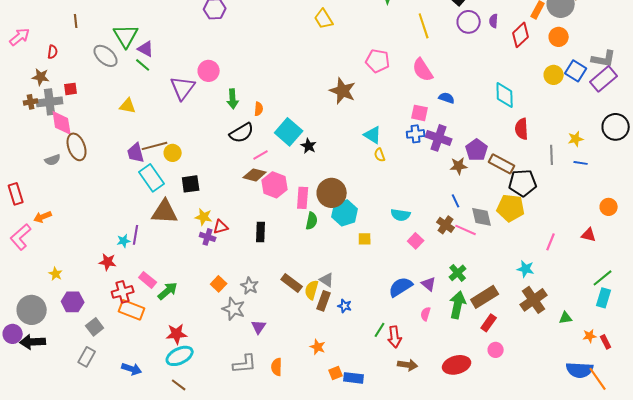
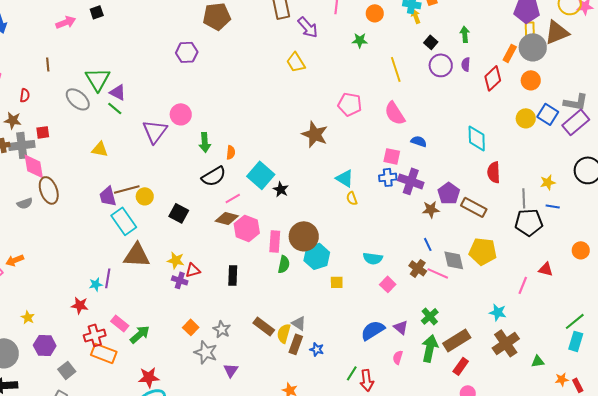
black pentagon: (523, 183) -> (529, 222), moved
black square: (191, 184) -> (179, 213), moved, turned 36
red triangle: (589, 235) -> (546, 269), moved

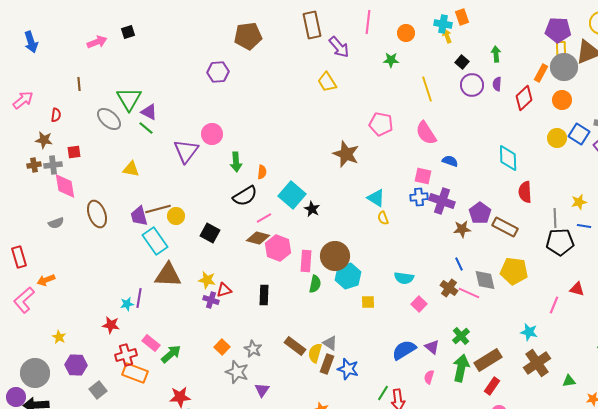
gray cross: (22, 145) -> (53, 165), size x0.7
brown ellipse: (49, 190) -> (97, 214), moved
blue star: (317, 349) -> (348, 369), size x1.5

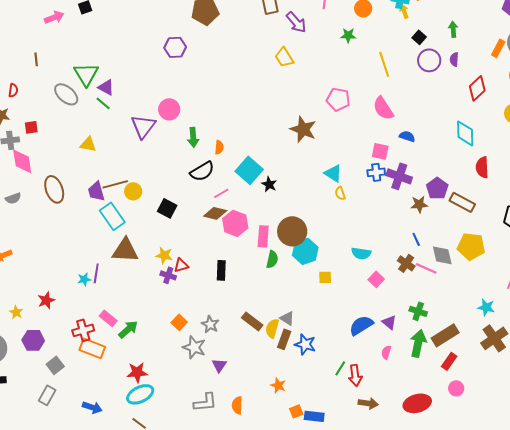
red diamond: (524, 98) -> (477, 88), moved
red star: (111, 325) -> (46, 300), moved, turned -30
green cross: (461, 336) -> (418, 311), turned -30

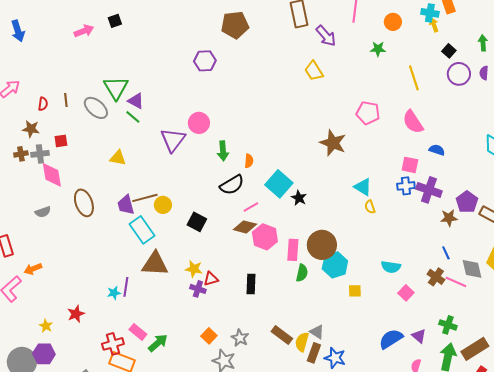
brown line: (36, 59) -> (66, 100), moved
purple hexagon: (33, 340) -> (44, 354), moved

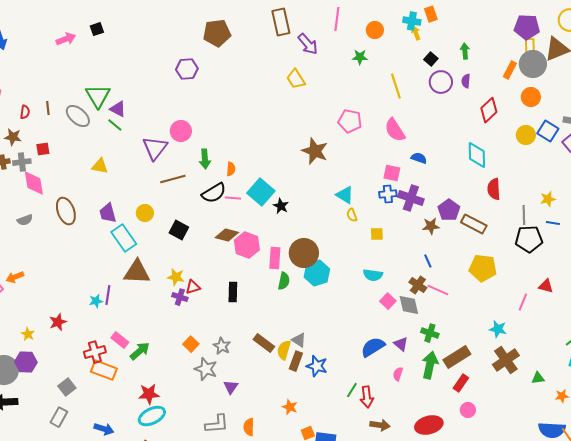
brown line: (145, 198) -> (173, 179), moved
pink line: (251, 207) -> (233, 198), moved, turned 35
gray diamond: (472, 269) -> (409, 305), moved
yellow square: (355, 291) -> (377, 234), moved

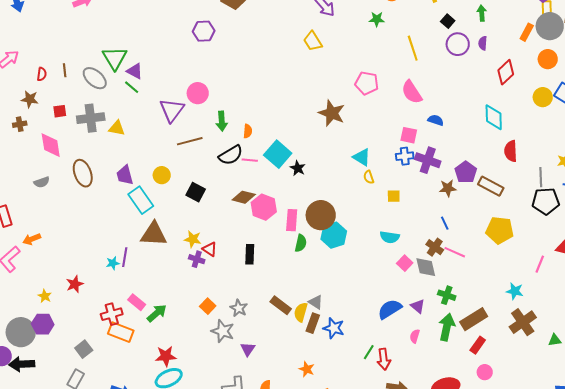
gray cross: (22, 162) -> (91, 118), moved, size x1.5
red triangle: (193, 287) -> (210, 249), turned 49

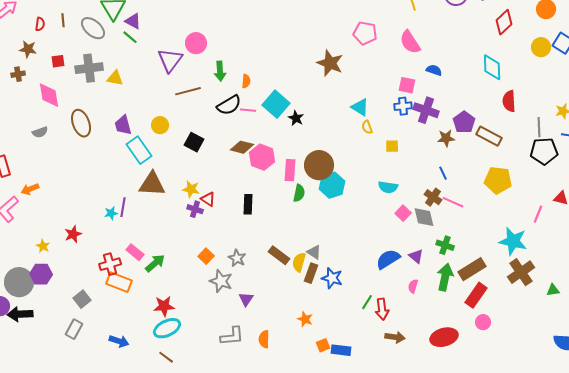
cyan star: (515, 291) -> (513, 241), size x1.6
red rectangle: (478, 345) -> (476, 295), size x1.4

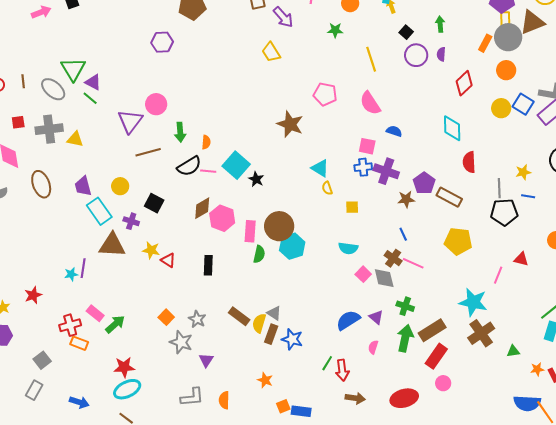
brown diamond: (242, 147) -> (202, 208), turned -45
purple cross: (195, 209) -> (131, 221), moved
orange rectangle: (119, 282) -> (79, 343), size x0.7

